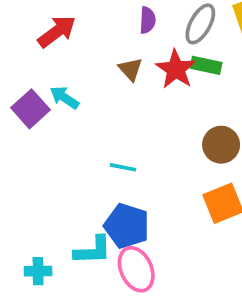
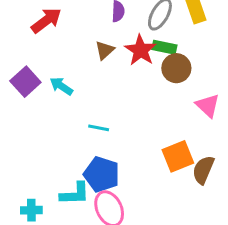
brown triangle: (131, 69) -> (105, 50), turned 30
cyan arrow: (64, 98) -> (61, 86), moved
brown circle: (221, 145) -> (176, 68), moved

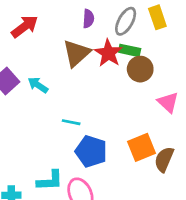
brown triangle: (105, 50) -> (76, 53), size x1.6
blue pentagon: (102, 174) -> (91, 151), moved

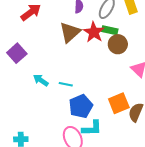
cyan arrow: (38, 85) -> (41, 80), moved
blue pentagon: (91, 151) -> (81, 106), turned 30
cyan L-shape: (50, 181) -> (92, 128), moved

